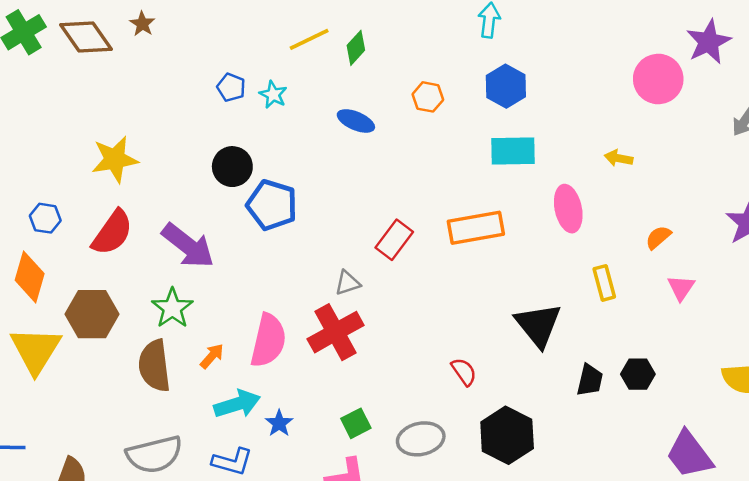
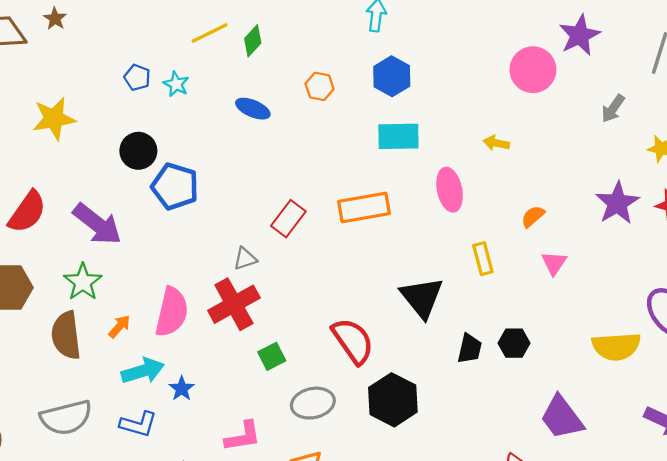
yellow star: (115, 159) -> (54, 119), moved
red semicircle: (464, 372) -> (353, 341), size x1.8
green square: (356, 423) -> (272, 356), moved

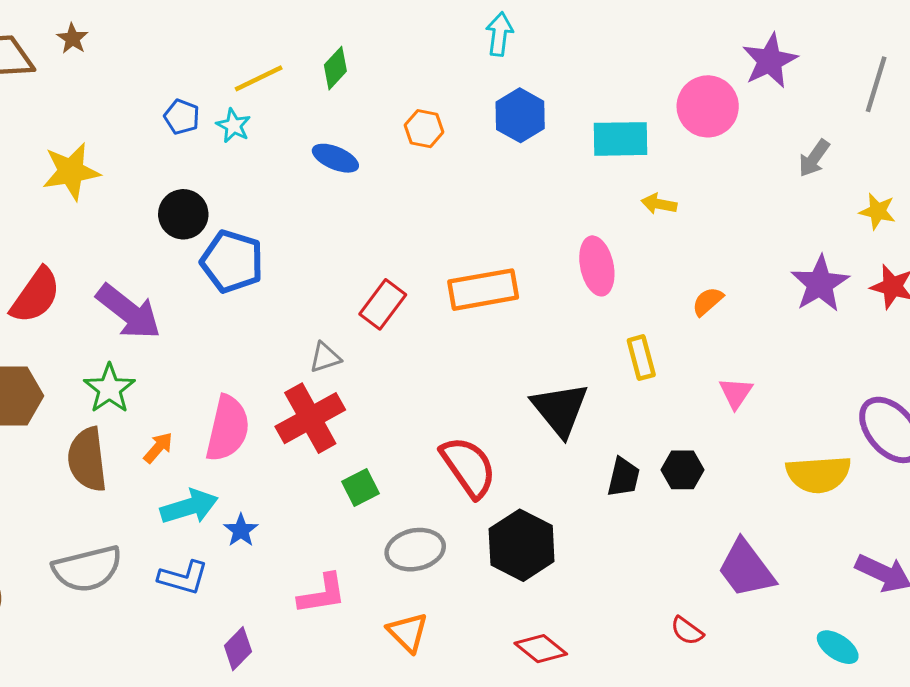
yellow line: (210, 33) -> (259, 78), moved
cyan rectangle: (398, 136) -> (621, 139), moved
pink triangle: (554, 263) -> (736, 393), moved

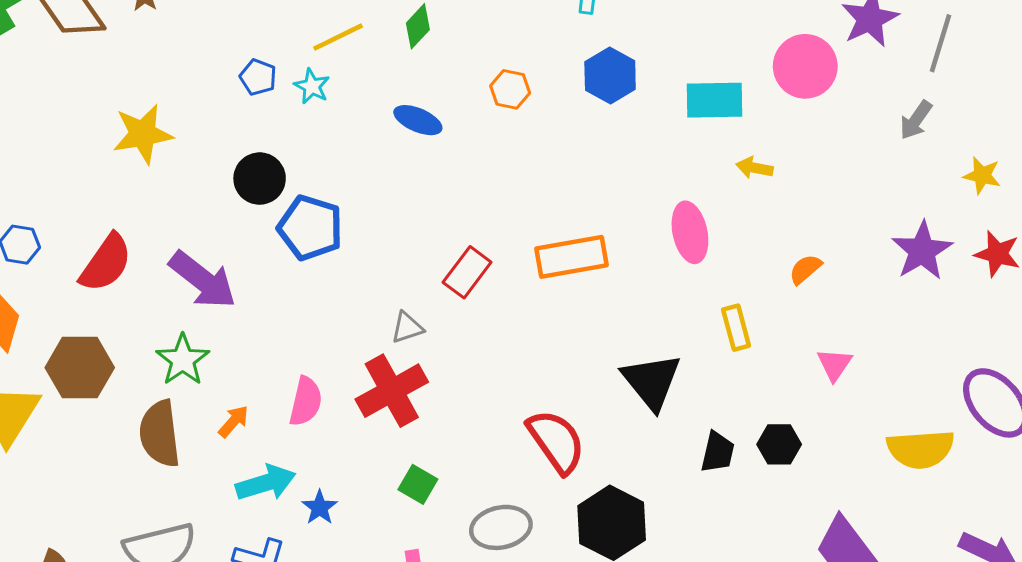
gray line: (876, 84) -> (941, 43), moved
pink semicircle: (228, 428) -> (306, 401), size x0.7
green square: (361, 488) -> (418, 484), moved, turned -33

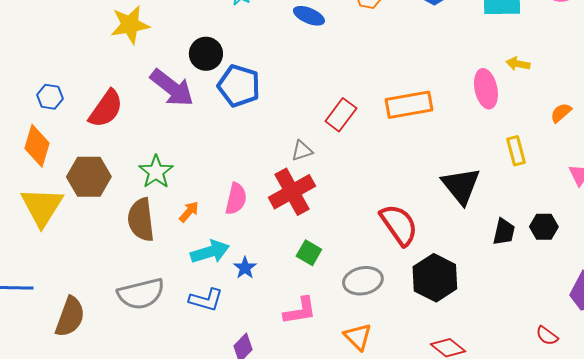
yellow arrow: (755, 168) -> (518, 64), moved
purple arrow: (203, 280) -> (172, 88), moved

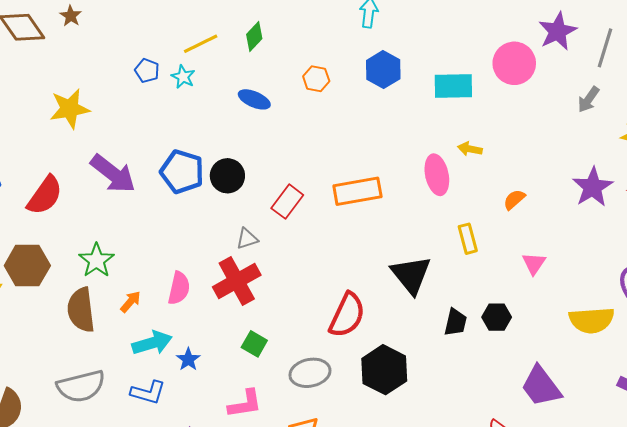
black circle: (206, 54) -> (227, 176), moved
red semicircle: (399, 225) -> (347, 315), turned 60

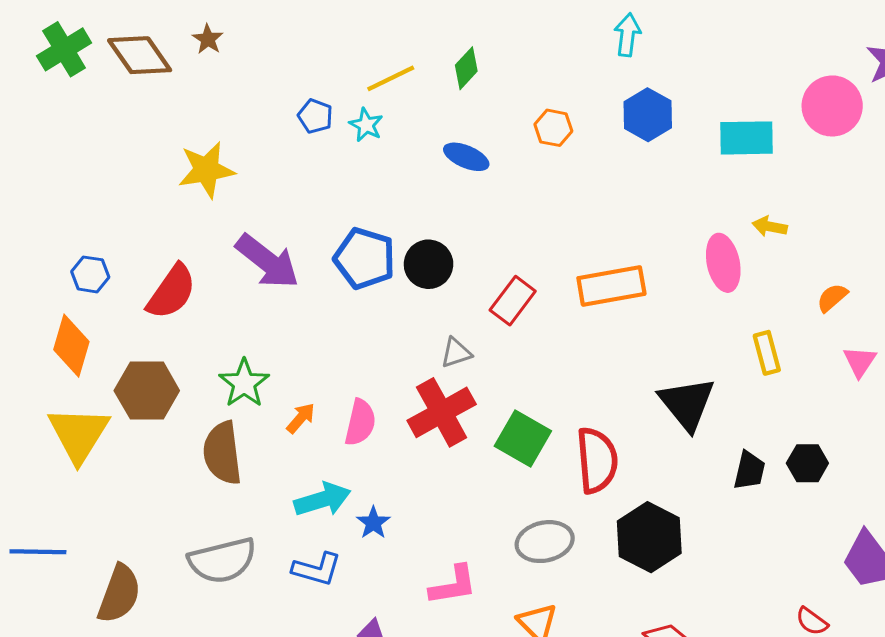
pink triangle: (534, 263) -> (860, 362), moved
orange arrow: (130, 302) -> (301, 418), moved
red semicircle: (347, 315) -> (597, 460), turned -30
green square: (254, 344) -> (523, 438), moved, size x1.5

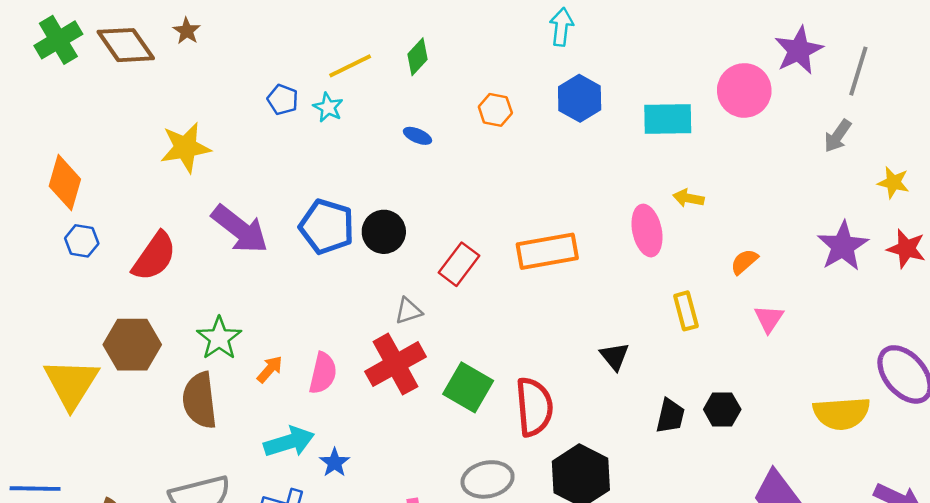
blue ellipse: (466, 157) -> (418, 136), size x0.7
orange diamond: (71, 346) -> (65, 183), moved
black triangle: (687, 404) -> (615, 356), size x0.6

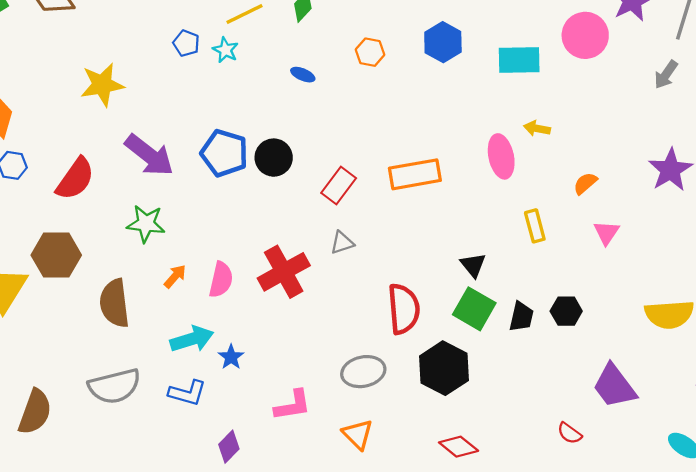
gray triangle: (408, 311) -> (342, 243), moved
green star: (219, 338) -> (146, 224), moved, turned -30
green square: (468, 387) -> (474, 309), moved

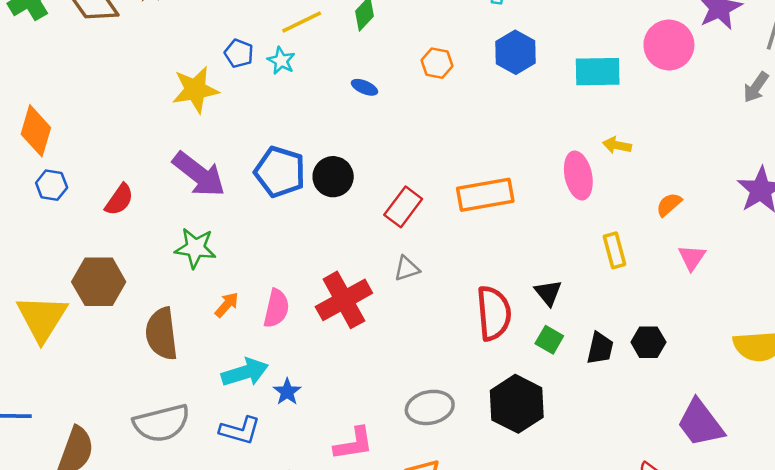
yellow star: (102, 85) -> (195, 90), moved
red semicircle: (75, 179) -> (119, 200), size x0.7
red semicircle: (404, 309) -> (494, 313), moved
green square: (474, 309) -> (549, 340), size x0.6

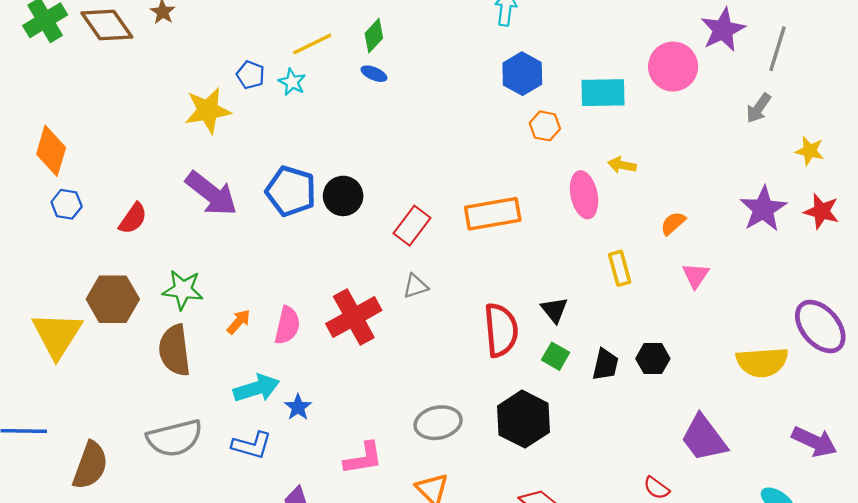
orange hexagon: (437, 63) -> (545, 126), moved
blue ellipse: (364, 87) -> (374, 74), moved
green star: (195, 248) -> (183, 290), moved

